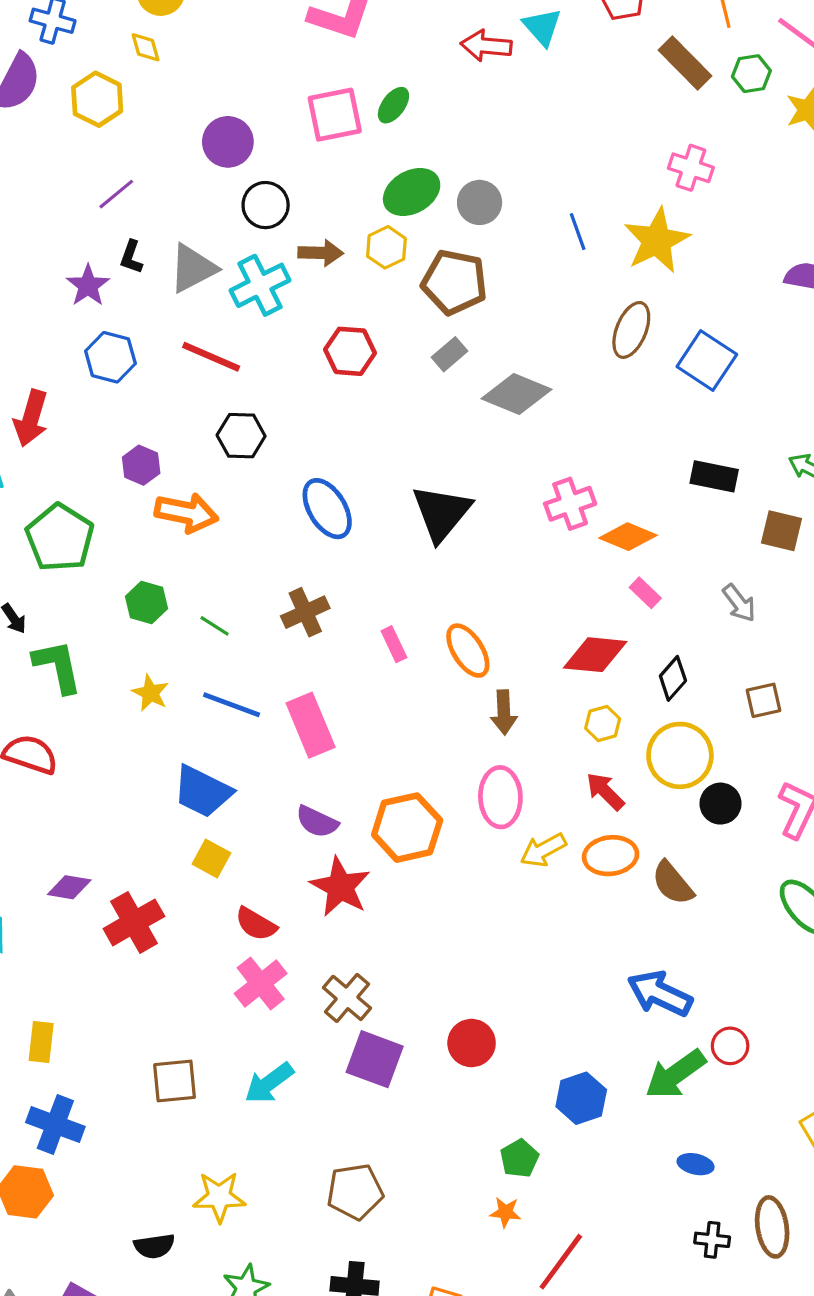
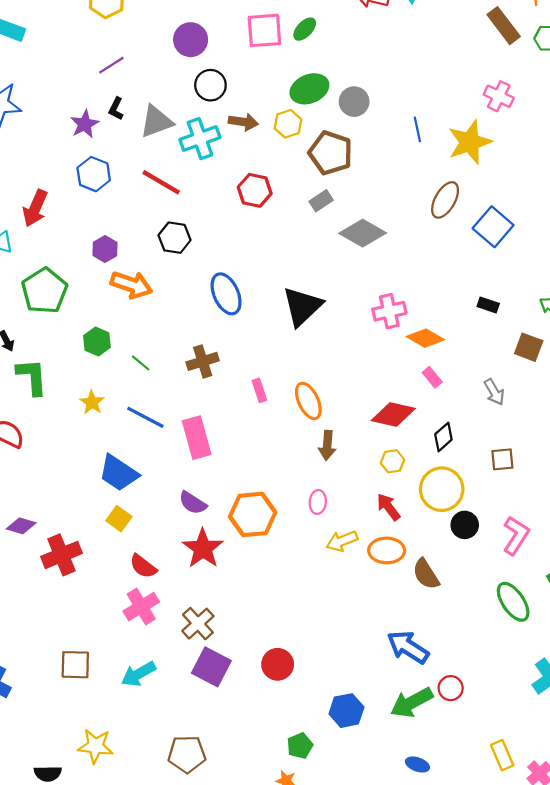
black rectangle: (714, 476) -> (488, 305), size x0.7
pink ellipse: (500, 797) -> (318, 502), size x0.6

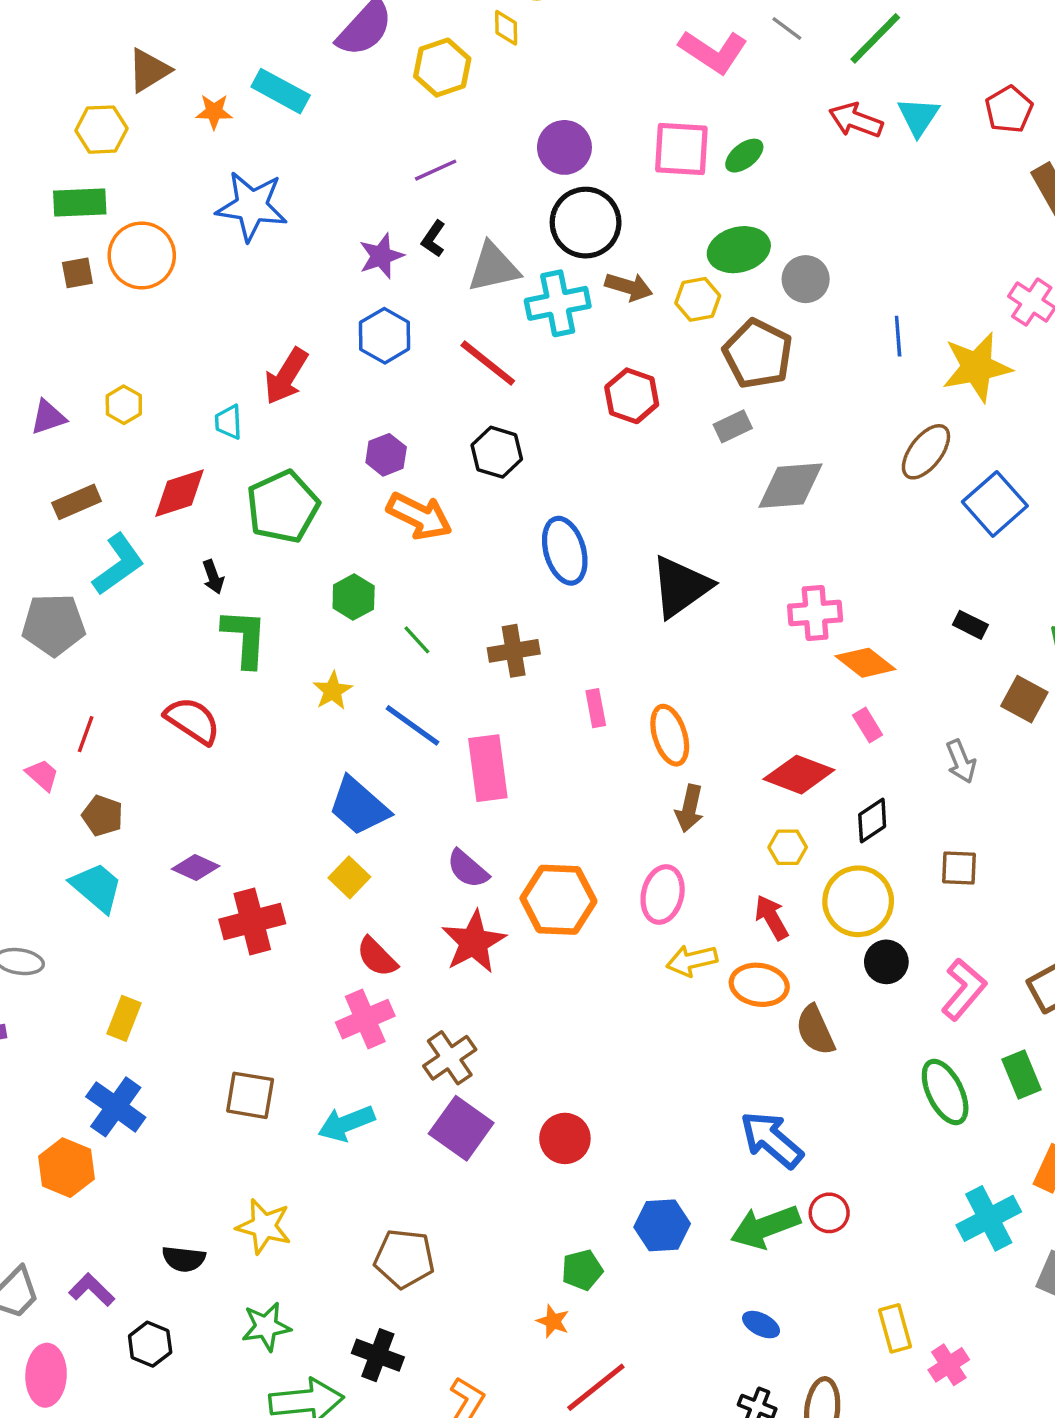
black circle: (210, 85) -> (586, 223), size x1.4
gray diamond: (363, 233) -> (790, 486), turned -42
pink ellipse: (318, 502) -> (663, 895), size x1.5

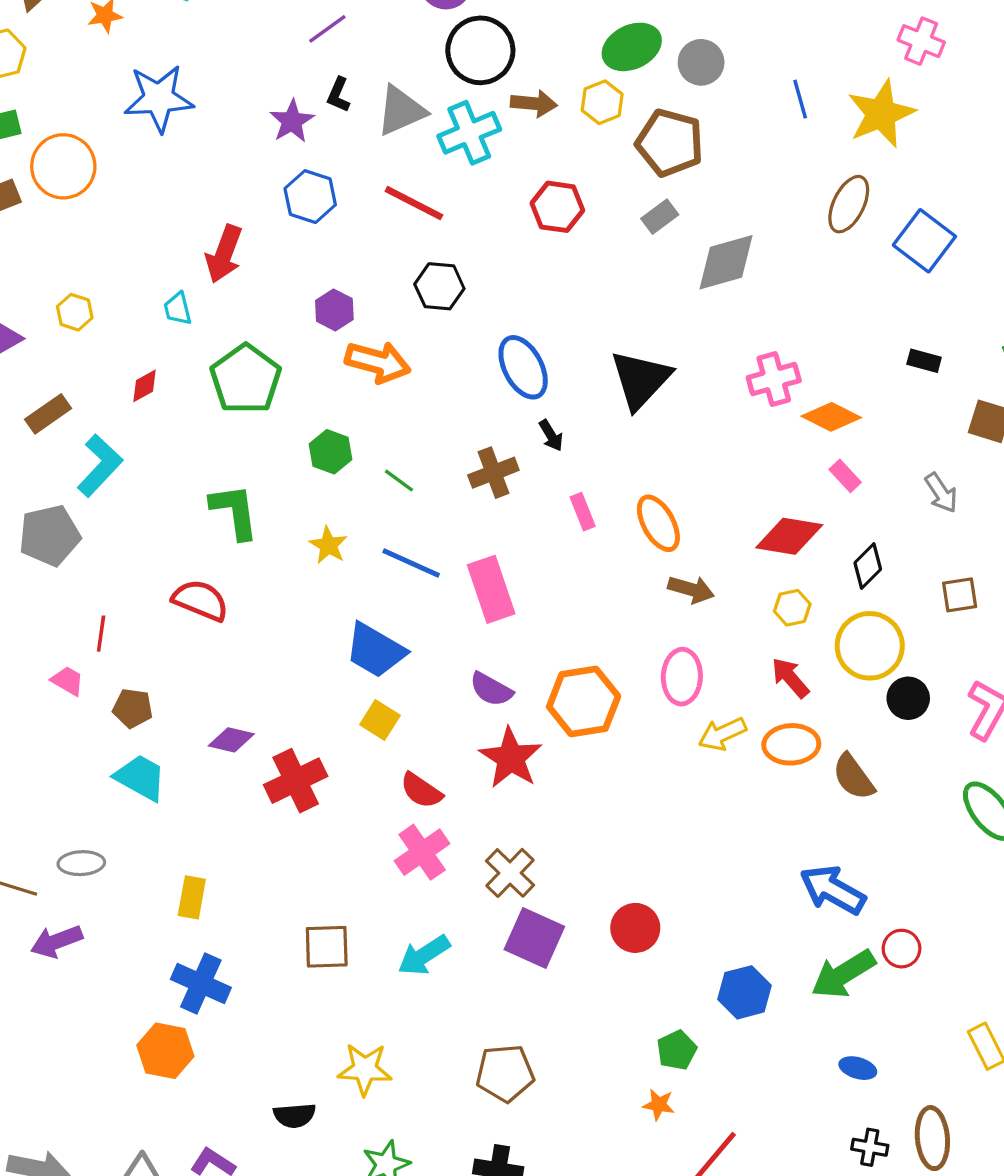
red diamond: (179, 493) -> (145, 386), size x0.6
black arrow: (213, 577) -> (551, 435), moved
brown arrow: (689, 808) -> (691, 589), turned -75

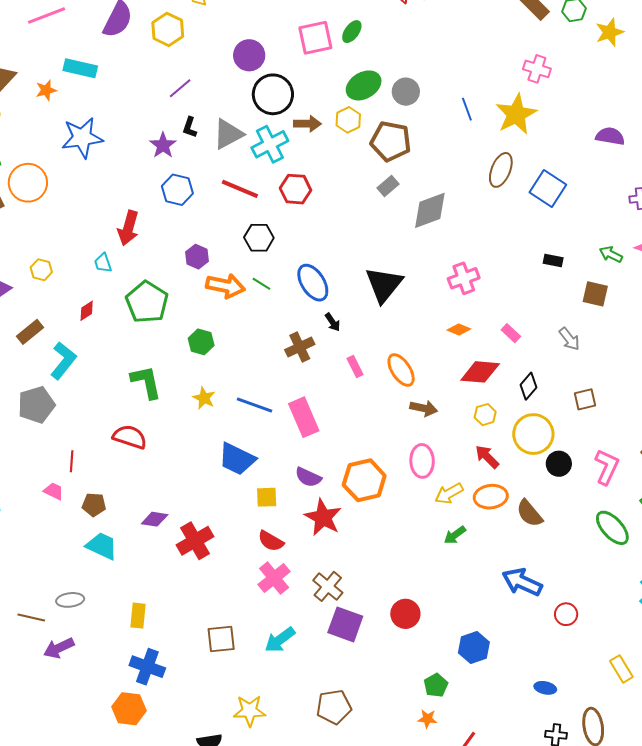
red hexagon: (557, 207) -> (295, 189), moved
orange diamond: (831, 417) -> (459, 329), moved, size x0.7
green line: (399, 481) -> (261, 284), moved
yellow square: (380, 720) -> (267, 497), moved, turned -30
green arrow: (843, 974) -> (455, 535), moved, size x0.6

